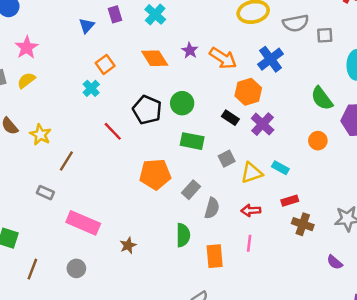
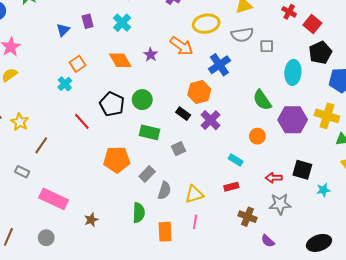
orange arrow: (223, 58) -> (181, 46), moved
cyan rectangle: (280, 168) -> (236, 160), moved
yellow triangle: (252, 173) -> (194, 194), moved
red arrow: (251, 210) -> (274, 178), moved
brown cross: (303, 224) -> (247, 217), moved

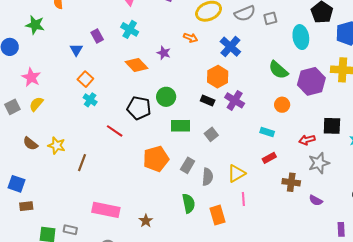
orange arrow: (181, 46) -> (191, 38), size x0.6
orange square: (78, 64) -> (85, 79), moved
gray rectangle: (22, 172) -> (70, 230), moved

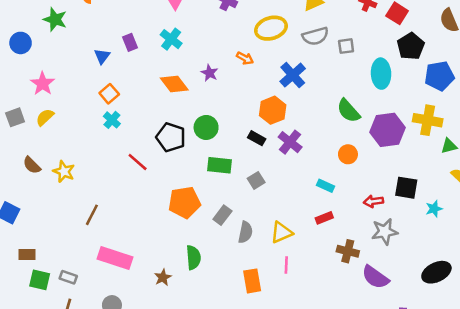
brown line: (82, 163) -> (92, 215), moved
purple semicircle: (316, 200) -> (375, 277), size x1.6
green semicircle: (189, 203) -> (193, 257), moved
brown rectangle: (26, 206) -> (27, 255), moved

